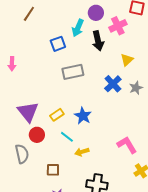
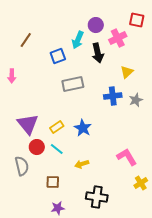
brown line: (29, 14) -> (26, 40), moved
blue cross: (113, 84) -> (113, 96), turned 36
cyan line: (67, 137) -> (57, 149), moved

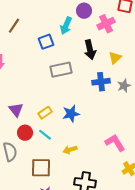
black arrow: (98, 53) -> (90, 50), moved
purple triangle: (28, 124) -> (16, 110), size x0.7
blue star: (83, 128) -> (71, 114), turned 30
brown square: (53, 182) -> (41, 168), size x1.5

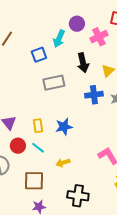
yellow rectangle: (45, 113) -> (38, 126), turned -64

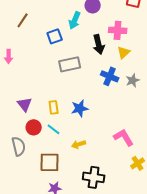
pink cross: (99, 37) -> (118, 30), moved, turned 30
blue cross: (94, 95) -> (110, 76), turned 30

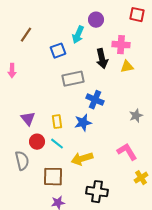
yellow triangle: (124, 52) -> (127, 67), turned 32
blue cross: (110, 76) -> (95, 100), moved
gray star: (133, 80) -> (136, 116), moved
yellow arrow: (79, 144) -> (82, 159), size x1.5

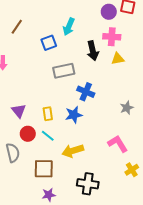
purple circle: (96, 20) -> (109, 12), moved

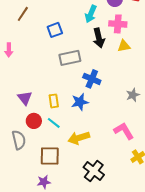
cyan arrow: (69, 27) -> (91, 14), moved
black cross: (88, 184) -> (94, 171), turned 30
purple star: (49, 195) -> (44, 182), moved

